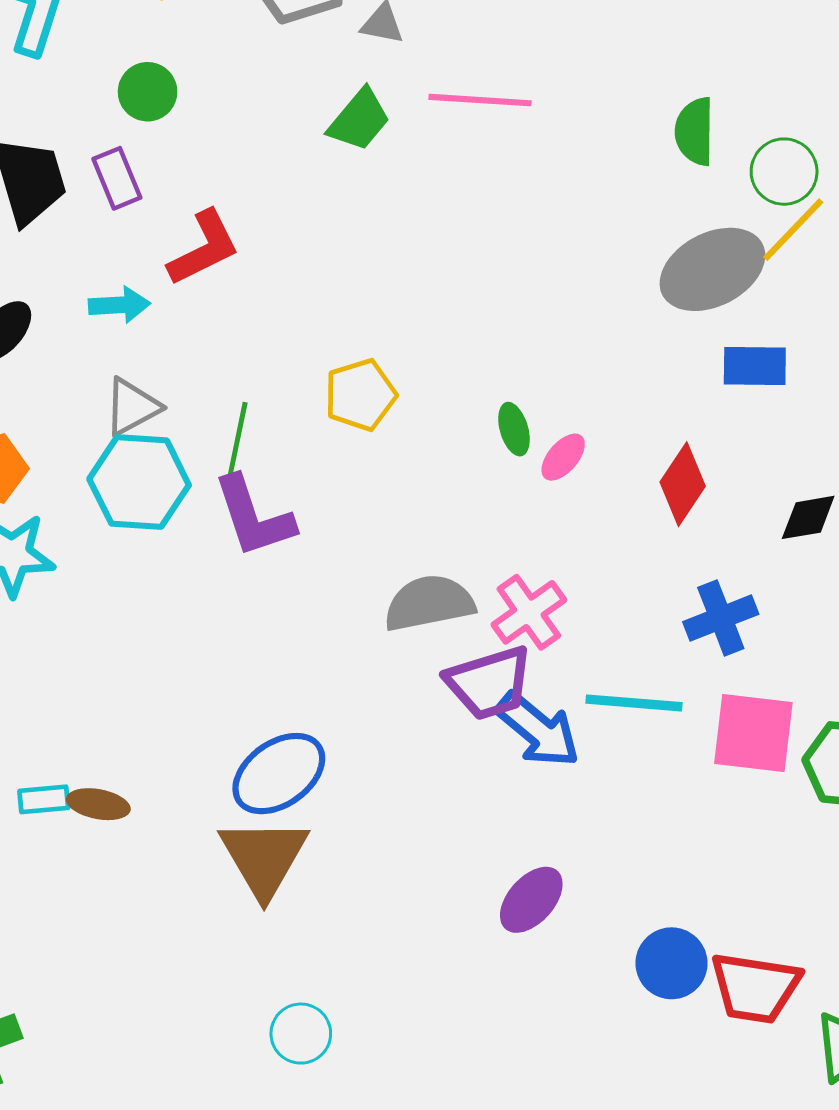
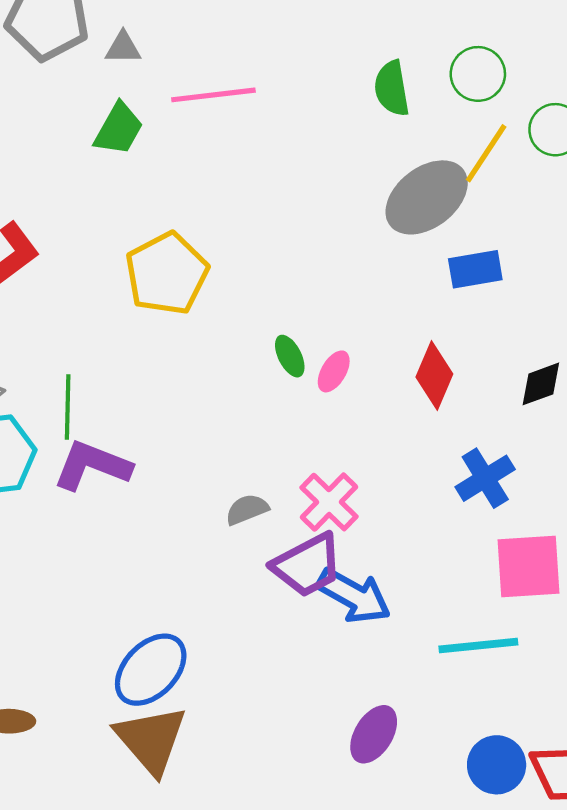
green circle: (784, 172) -> (478, 74), moved
yellow pentagon: (360, 395) -> (167, 274), moved, size x1.4
purple L-shape: (254, 517) -> (92, 466), turned 140
gray semicircle: (429, 603) -> (247, 509), size x0.6
cyan line: (634, 703) -> (478, 646), moved

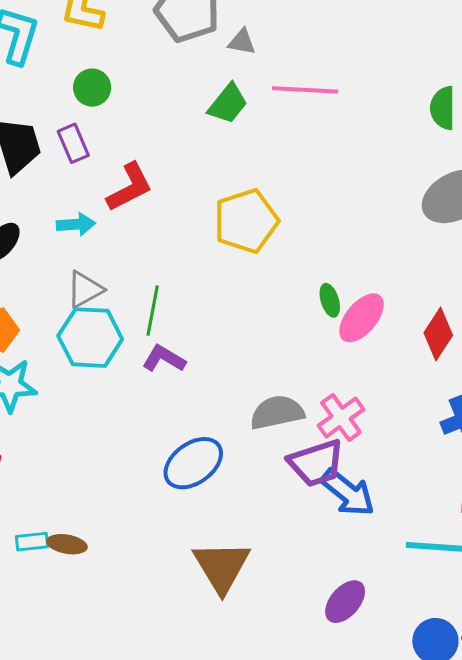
pink ellipse: (334, 371) -> (362, 318), size x1.6
purple L-shape: (92, 466) -> (164, 359), size x0.7
gray semicircle: (247, 509) -> (277, 412), size x1.6
blue ellipse: (151, 670) -> (193, 463), moved
brown triangle: (151, 740) -> (222, 567), moved

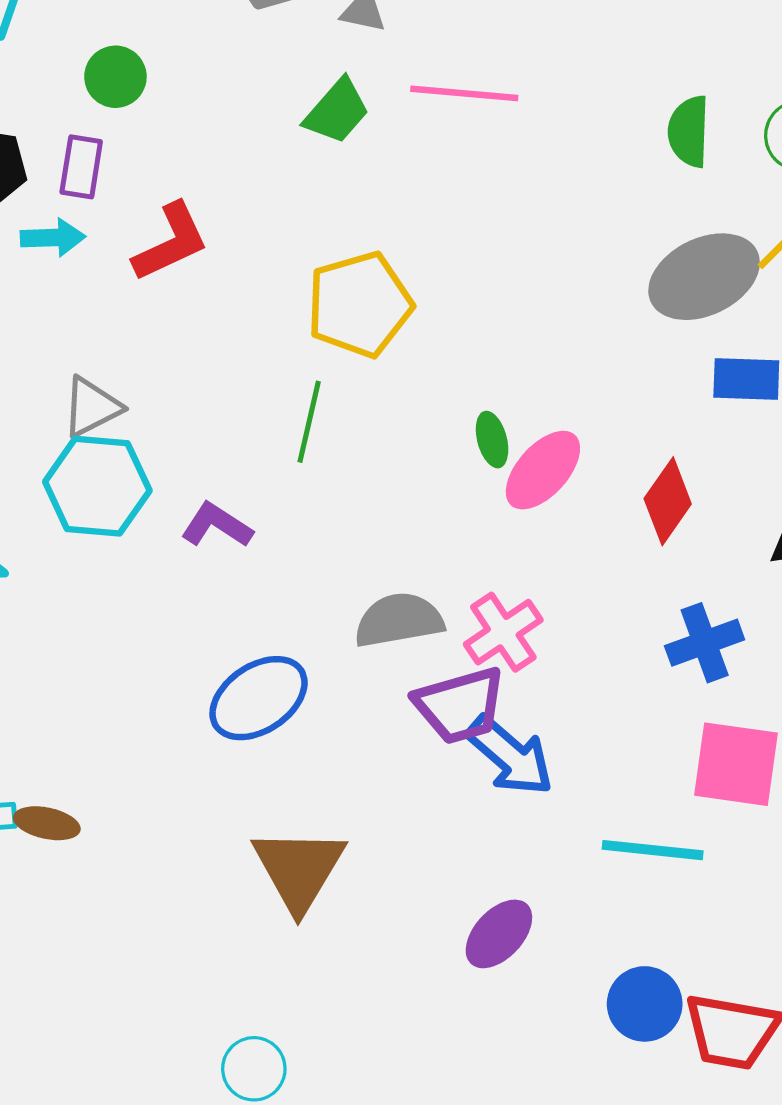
purple rectangle: (73, 143) -> (81, 167), turned 30
cyan arrow: (76, 224) -> (53, 238), moved
green line: (153, 311) -> (309, 422), moved

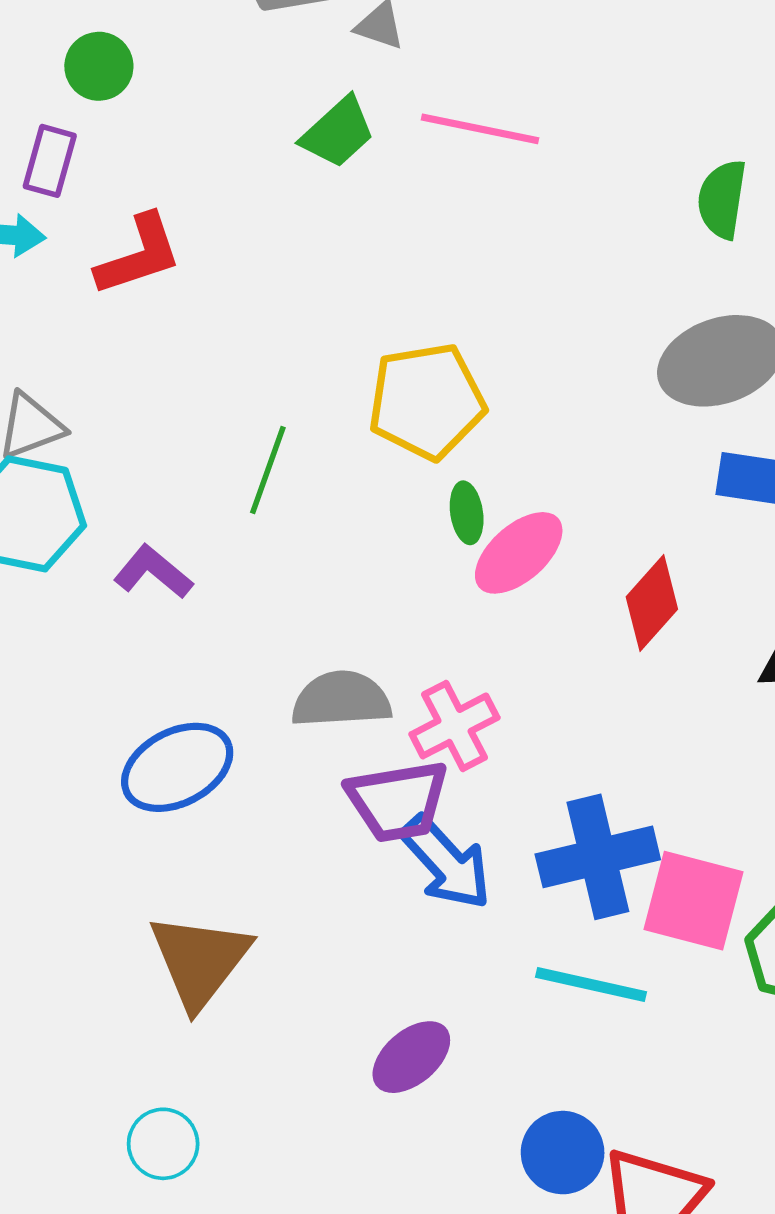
yellow pentagon: (360, 305) -> (427, 401), moved
blue cross: (705, 643) -> (598, 857), moved, size x1.4
cyan circle: (254, 1069) -> (163, 1144), moved

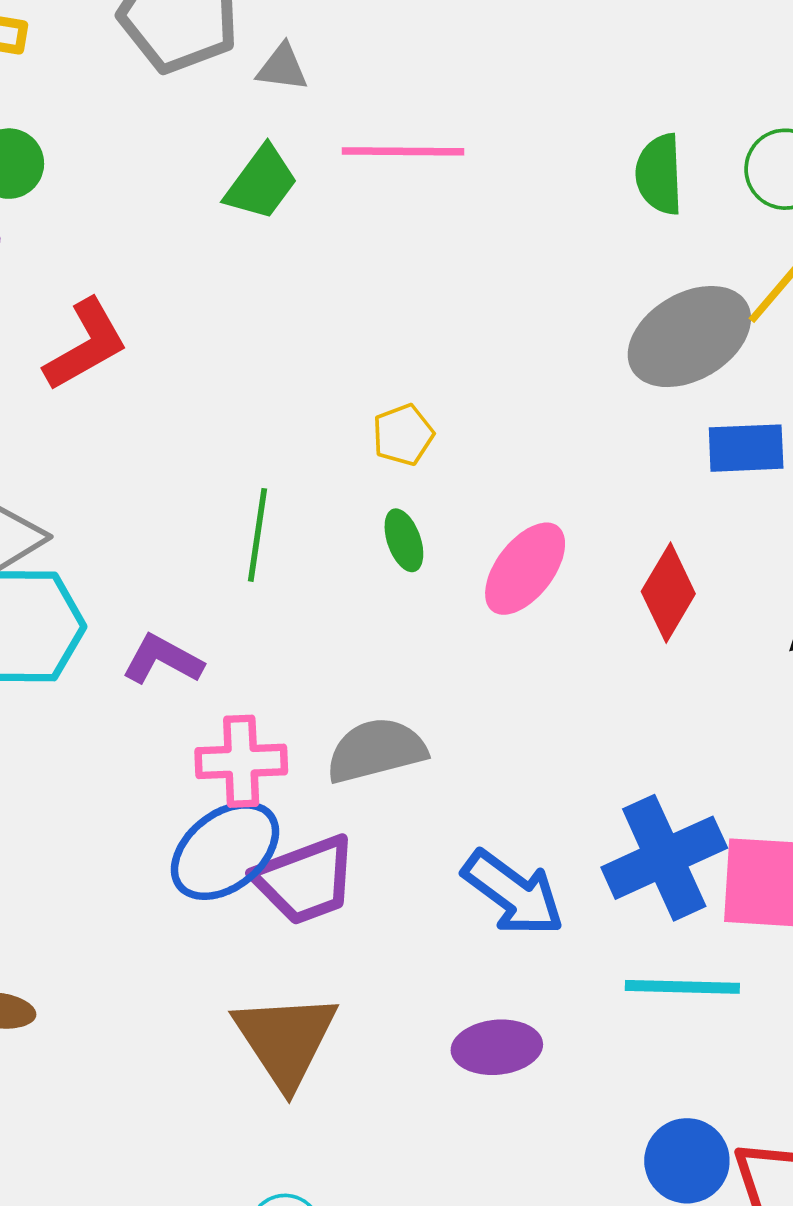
yellow pentagon: (427, 401) -> (403, 435), size x0.5
green ellipse: (467, 513) -> (404, 540), moved
pink cross: (454, 726) -> (241, 761), moved, turned 36
purple trapezoid: (398, 801) -> (305, 880), moved
purple ellipse: (411, 1057) -> (497, 1047), moved, turned 46

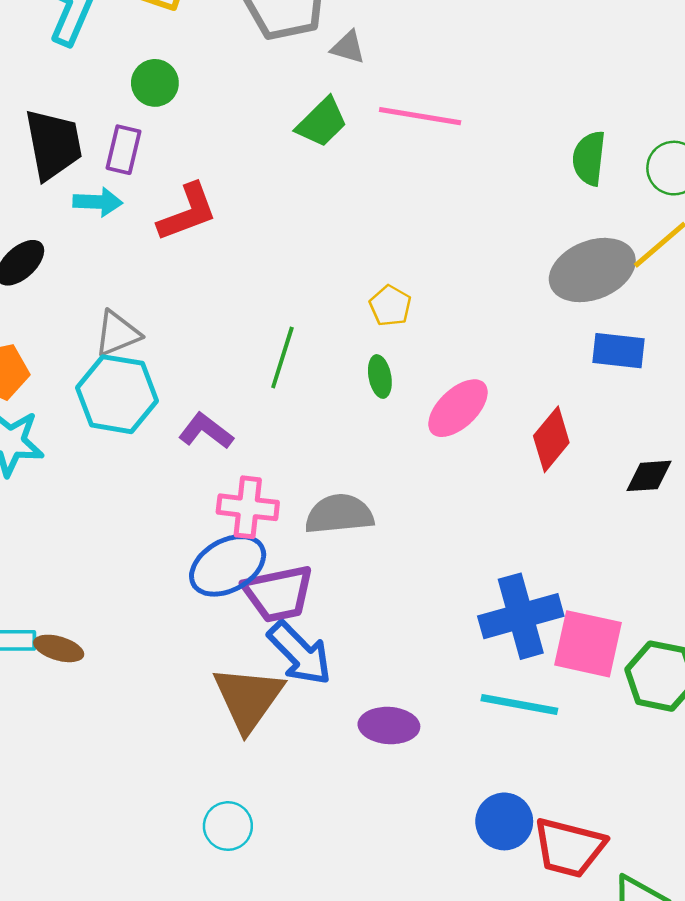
yellow pentagon: (403, 435) -> (390, 306), turned -30
blue arrow: (513, 893) -> (300, 653), moved

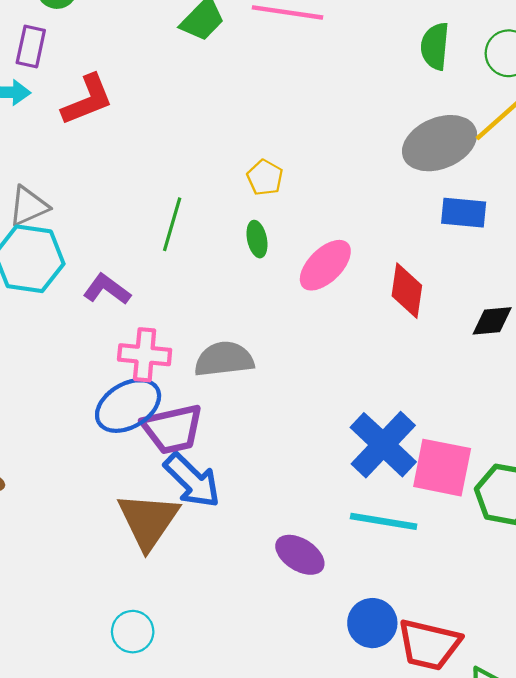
red diamond: (551, 439) -> (407, 291), turned -30
blue cross: (521, 616) -> (383, 445), turned -30
purple ellipse: (389, 726) -> (300, 555), moved, turned 30

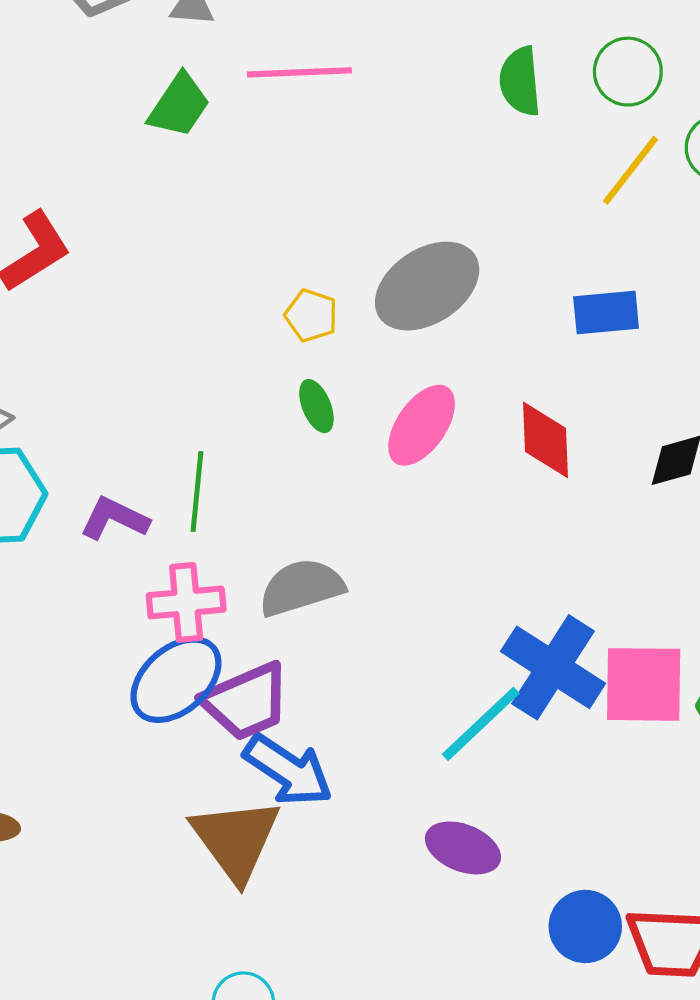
gray ellipse: (440, 143) -> (427, 286), moved
green line: (172, 224) -> (197, 492), moved
cyan line: (384, 521) -> (481, 724), moved, turned -42

